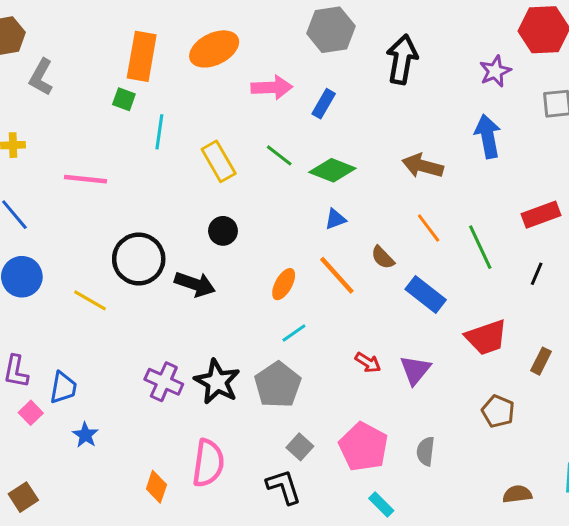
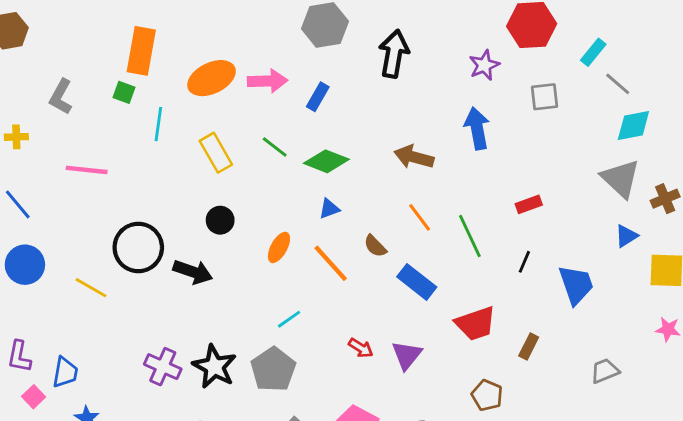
orange ellipse: (214, 49) -> (212, 78), moved
gray L-shape: (41, 77) -> (61, 97), moved
red rectangle: (541, 215) -> (529, 204), size x0.7
orange ellipse: (284, 284) -> (279, 247), moved

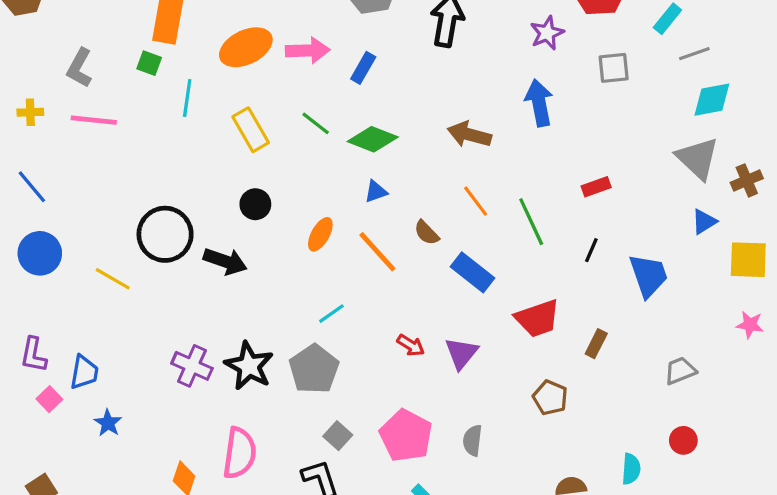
gray line: (618, 84) -> (694, 54), turned -60
pink line: (87, 170) -> (94, 120), moved

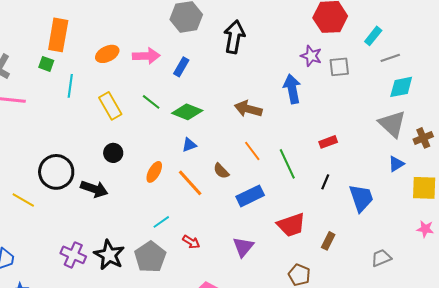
purple star: (547, 33) -> (311, 56), moved, turned -30
orange ellipse: (246, 47) -> (107, 54), size x0.7
blue rectangle: (473, 272) -> (250, 196), turned -64
red arrow: (411, 345) -> (191, 242), moved

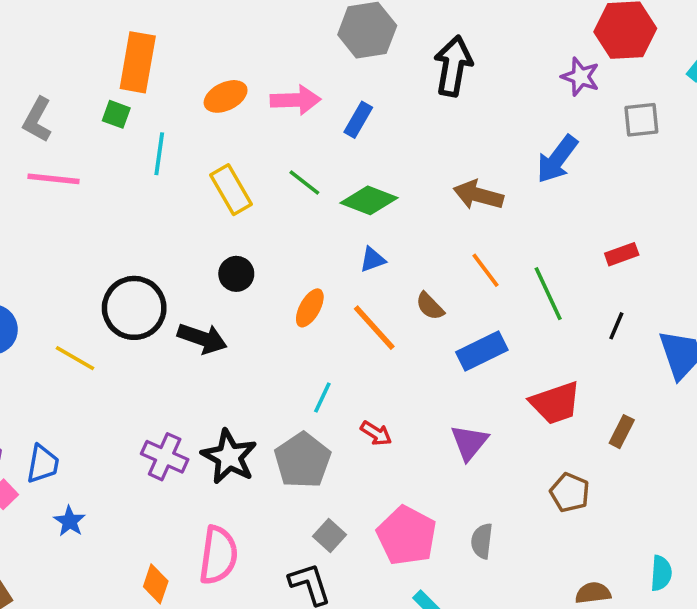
purple star: (311, 56) -> (580, 77), moved
blue arrow: (292, 89) -> (557, 159), turned -132
cyan line: (161, 222) -> (322, 398), turned -30

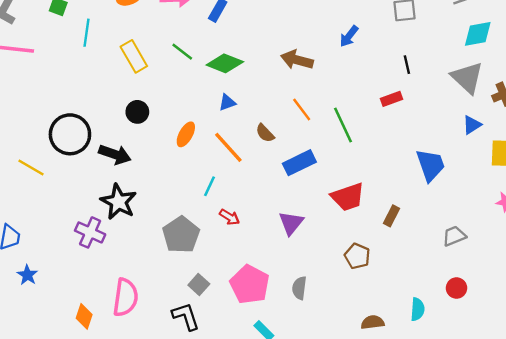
blue arrow: (557, 159) -> (349, 36), size x0.7
black line: (616, 326) -> (407, 65), moved, turned -36
cyan line: (322, 398) -> (209, 186), moved
black star: (229, 457) -> (118, 202), moved

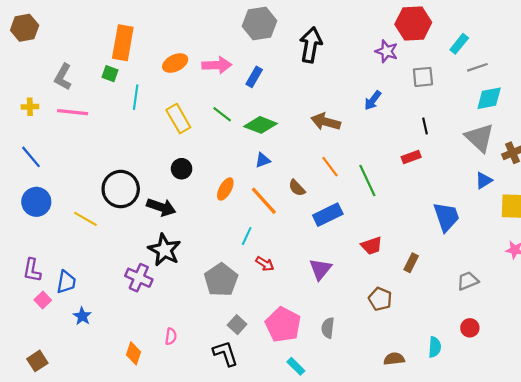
red trapezoid: (348, 197) -> (372, 246), size x0.7
pink semicircle: (126, 297) -> (171, 336), size x0.5

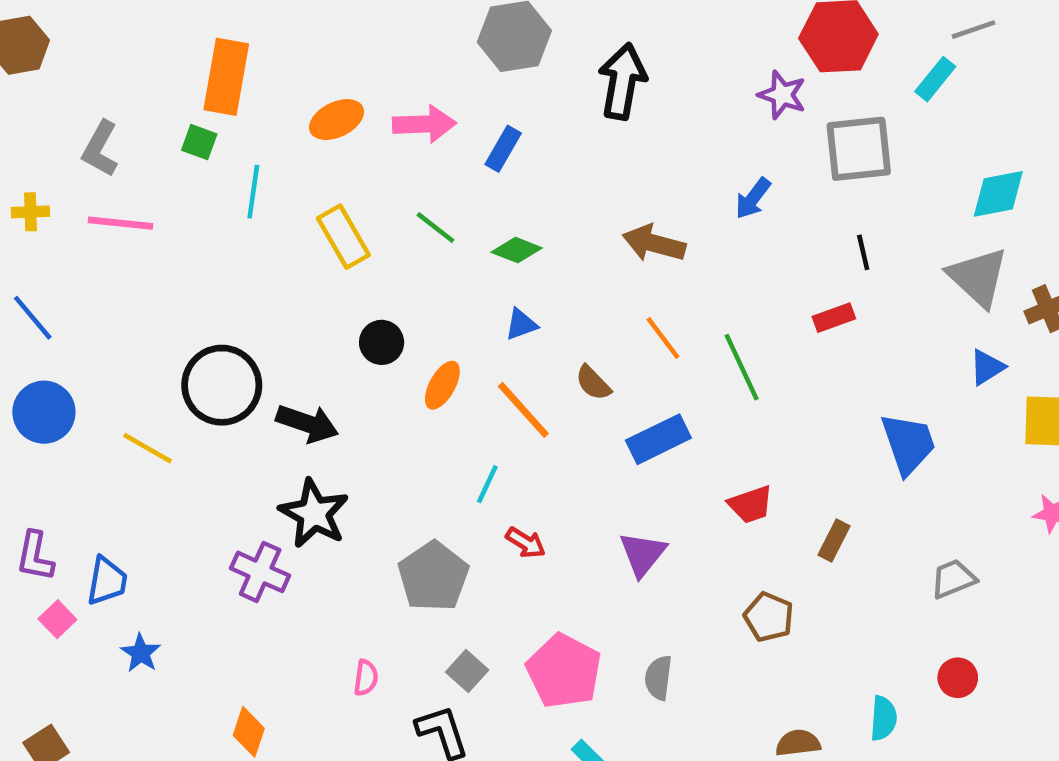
gray line: (477, 67) -> (973, 30), moved
gray square: (423, 77) -> (859, 149), size x1.5
green diamond: (261, 125) -> (517, 250), size x0.7
black circle: (182, 169) -> (382, 342), moved
pink semicircle: (171, 336) -> (366, 678), moved

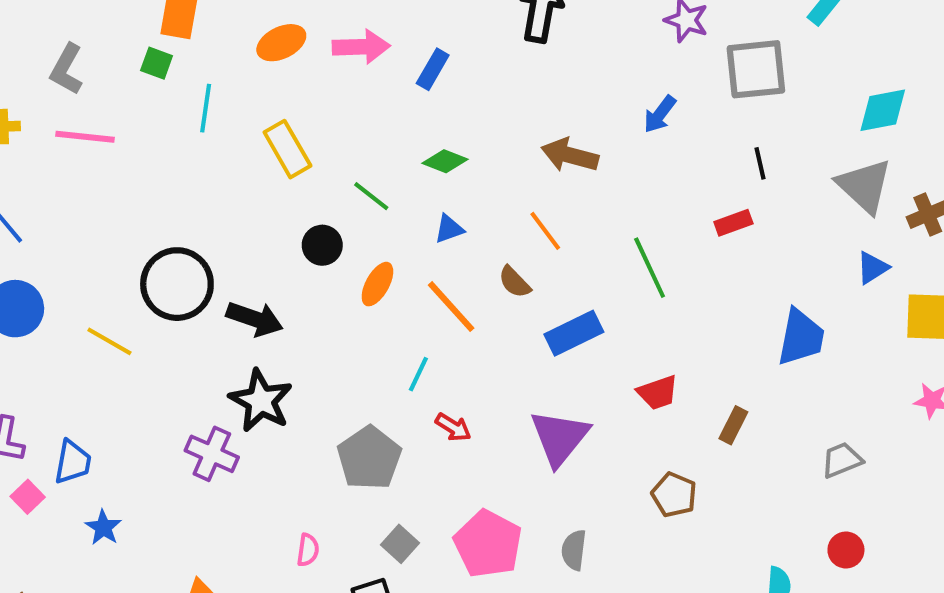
green line: (436, 228) -> (371, 196), moved
orange line: (663, 338) -> (545, 231), moved
blue trapezoid: (908, 444) -> (801, 337), turned 30
purple triangle: (643, 554) -> (560, 437), size x1.4

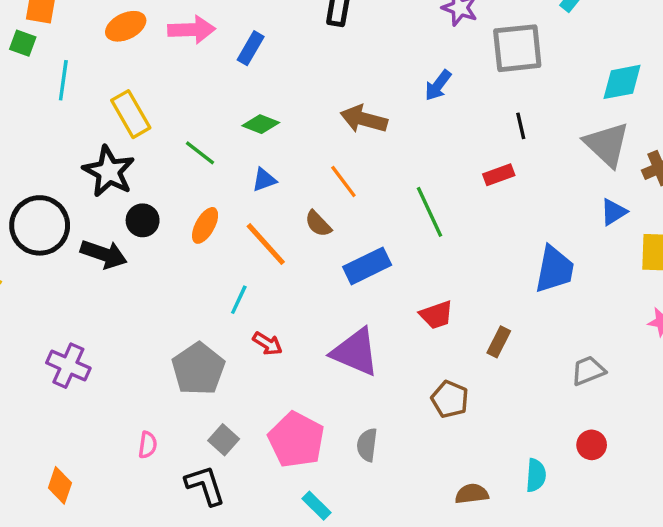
black circle: (322, 245) -> (143, 220), moved
black star: (261, 401) -> (109, 171), moved
purple triangle: (560, 437) -> (355, 352), turned -46

